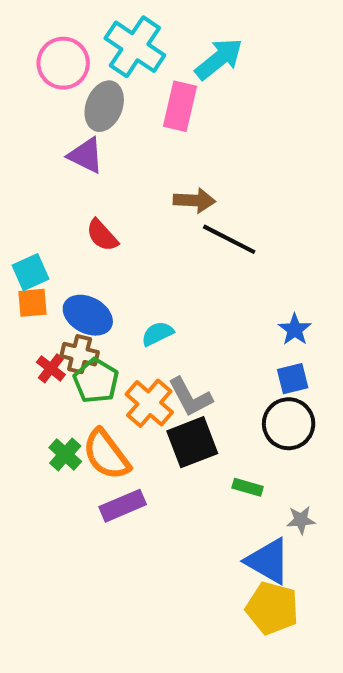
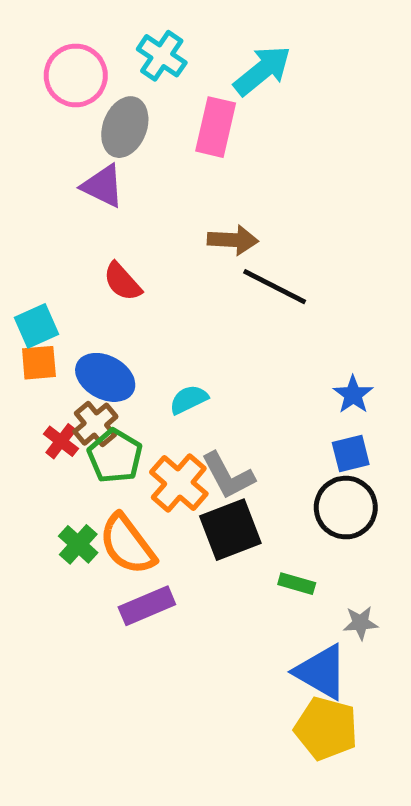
cyan cross: (135, 47) -> (162, 56), size x0.7
brown cross: (80, 354) -> (95, 424), turned 36

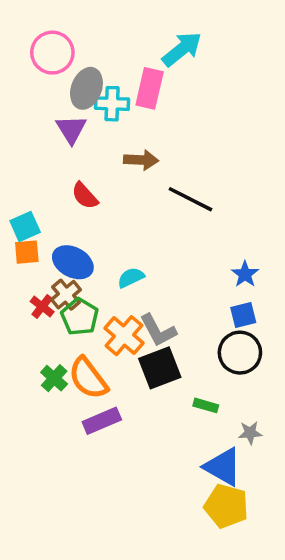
cyan cross: (162, 56) -> (112, 104), moved, turned -32
purple triangle: (103, 186) -> (71, 129), turned 32
brown arrow: (233, 240) -> (141, 160), moved

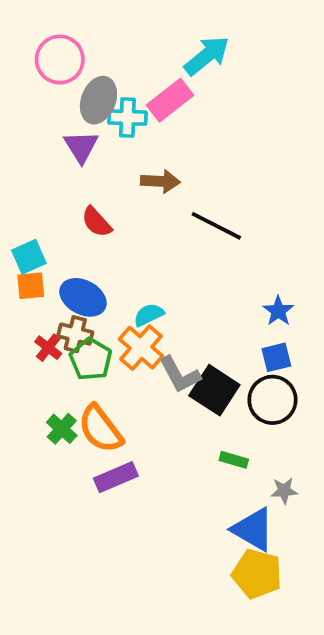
pink rectangle: (150, 88) -> (170, 100), turned 39
brown cross: (66, 295) -> (75, 334), turned -36
orange cross: (124, 336) -> (141, 348), moved
black square: (160, 368) -> (214, 390), moved, turned -36

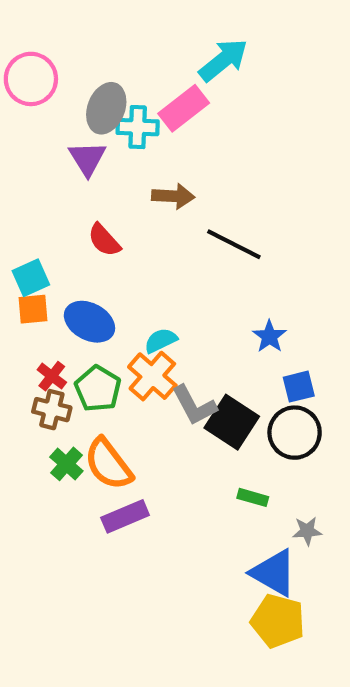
pink circle: (60, 60) -> (31, 79), moved
blue star: (278, 311) -> (269, 336), moved
brown cross: (75, 334) -> (52, 410), moved

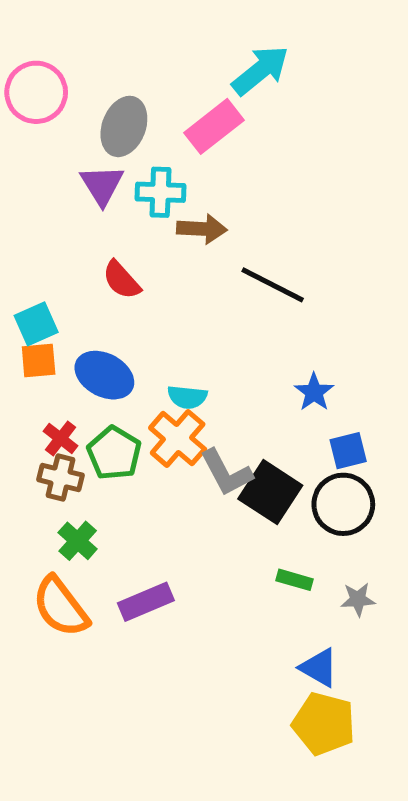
cyan cross: (138, 127) -> (160, 192), moved
cyan semicircle: (161, 341) -> (187, 397), turned -148
orange semicircle: (108, 464) -> (61, 607), moved
gray star: (307, 531) -> (358, 599), moved
blue triangle: (274, 573) -> (319, 668), size x0.7

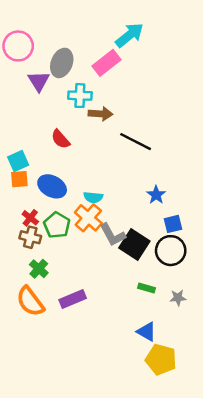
purple triangle: (102, 185) -> (39, 81), moved
blue triangle: (319, 668) -> (146, 332), moved

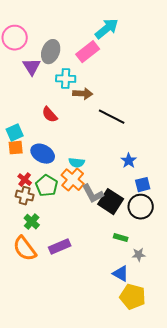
gray star: (178, 298) -> (139, 255), moved

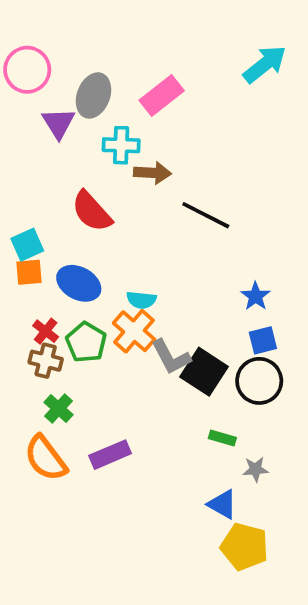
cyan arrow: (107, 29) -> (265, 64), moved
red semicircle: (50, 115) -> (92, 211), size x1.4
blue star: (129, 161) -> (256, 296), moved

